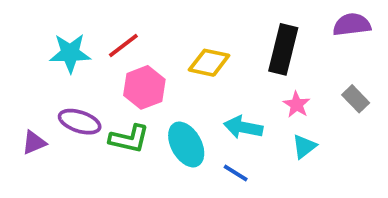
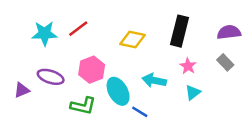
purple semicircle: (352, 25) -> (229, 32), moved
pink hexagon: (144, 87) -> (92, 70), moved
green L-shape: (129, 139) -> (83, 106), moved
blue line: (236, 173) -> (140, 112), moved

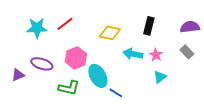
black rectangle: (180, 31) -> (149, 26), size x0.7
cyan arrow: (154, 80) -> (133, 54), moved

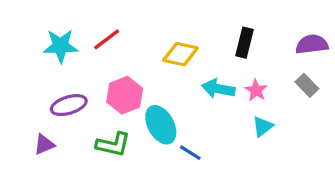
purple ellipse: (42, 64) -> (69, 105), turned -35
purple triangle: (18, 75) -> (44, 144), moved

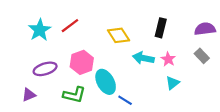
cyan star: (61, 46) -> (40, 30), turned -30
yellow diamond: (180, 54) -> (119, 35), turned 45

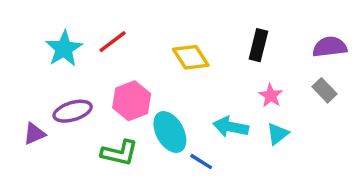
cyan arrow: (143, 58) -> (231, 127), moved
purple triangle: (29, 95) -> (34, 134), moved

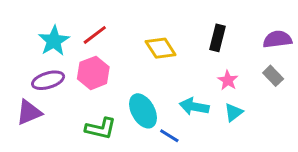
pink hexagon: (132, 101) -> (93, 73), moved
purple ellipse: (73, 111) -> (48, 80), moved
purple triangle: (34, 134) -> (29, 112), size x1.4

